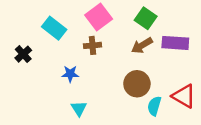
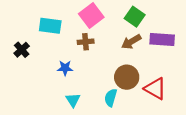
cyan rectangle: (54, 28) -> (50, 26), turned -30
red triangle: (184, 96) -> (155, 89), moved
cyan semicircle: (154, 106) -> (111, 98), moved

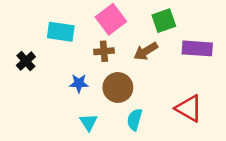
green square: (135, 17) -> (164, 21), turned 36
brown arrow: (131, 42) -> (146, 51), moved
brown circle: (127, 77) -> (118, 87), moved

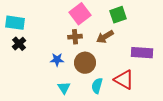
cyan rectangle: (61, 32) -> (15, 23), moved
purple rectangle: (197, 48) -> (142, 53), moved
red triangle: (189, 108) -> (124, 80), moved

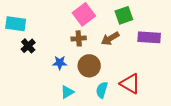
black cross: (19, 44) -> (28, 46), moved
purple rectangle: (142, 53) -> (149, 37), moved
cyan triangle: (64, 88) -> (67, 92), turned 32

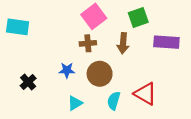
brown arrow: (110, 38) -> (123, 43), turned -54
black cross: (28, 46) -> (28, 82), moved

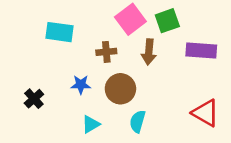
pink square: (94, 16) -> (130, 19), moved
cyan rectangle: (18, 27) -> (59, 32), moved
red triangle: (145, 94) -> (206, 113), moved

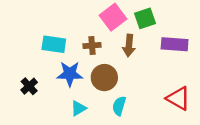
cyan rectangle: (59, 32) -> (54, 44), moved
blue star: (81, 85) -> (70, 74), size x1.5

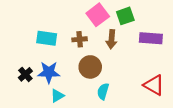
blue star: (70, 74) -> (49, 72), moved
cyan triangle: (78, 108) -> (57, 96), moved

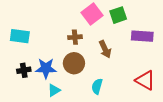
cyan rectangle: (47, 38) -> (20, 36), moved
brown arrow: (111, 39) -> (105, 49), moved, turned -30
brown circle: (90, 67) -> (74, 63), moved
black cross: (25, 74) -> (24, 70), turned 32

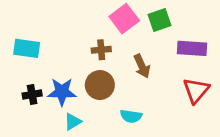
red triangle: (145, 80) -> (196, 90), moved, turned 40
cyan semicircle: (97, 86) -> (131, 116), turned -98

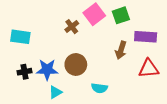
brown cross: (101, 50) -> (72, 27), moved, turned -32
brown arrow: (142, 66) -> (121, 50), moved, turned 42
red triangle: (196, 90) -> (149, 69), turned 45

